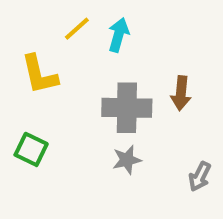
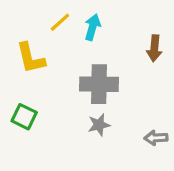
brown arrow: (181, 93) -> (154, 48), moved
gray arrow: (200, 176) -> (156, 138), turned 60

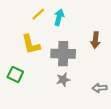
brown arrow: (154, 48) -> (95, 40), moved
yellow L-shape: (31, 58) -> (31, 44), moved

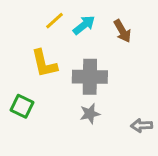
cyan arrow: (59, 17) -> (84, 25), turned 35
brown arrow: (95, 40) -> (122, 31), moved, turned -35

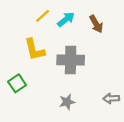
green square: (22, 106) -> (17, 83), turned 30
gray star: (90, 114) -> (67, 102), moved

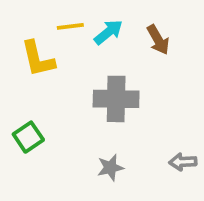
yellow line: (43, 16) -> (70, 26), turned 35
yellow L-shape: (35, 50) -> (38, 59), moved

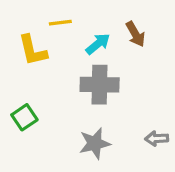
cyan arrow: (108, 32) -> (98, 44), moved
gray star: (110, 168) -> (95, 143), size x1.4

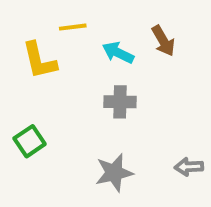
cyan arrow: (98, 44) -> (118, 53), turned -115
gray cross: (100, 85) -> (120, 102), size x0.7

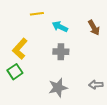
brown arrow: (163, 41) -> (94, 28), moved
yellow L-shape: (39, 61) -> (20, 49), moved, turned 55

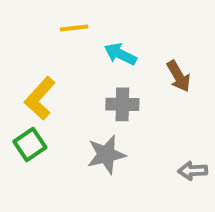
brown arrow: (94, 28) -> (179, 76), moved
gray star: (58, 88) -> (106, 155), moved

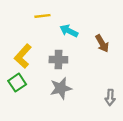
gray cross: (122, 104) -> (58, 60), moved
gray arrow: (193, 171) -> (110, 97), turned -84

